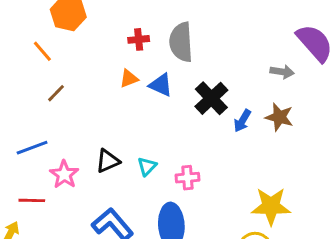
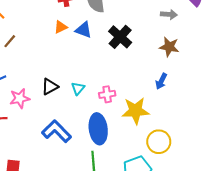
blue arrow: (242, 121) -> (161, 81), moved
pink star: (64, 174) -> (20, 98), turned 30
yellow star: (271, 206) -> (136, 111), moved

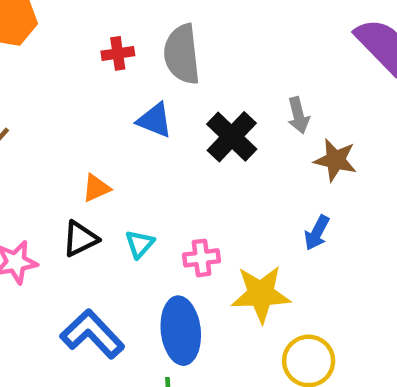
gray arrow: (169, 14) -> (298, 115), moved, turned 70
orange triangle: (61, 27) -> (96, 188), moved

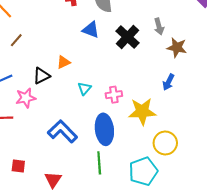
black triangle: (80, 239) -> (41, 76), moved

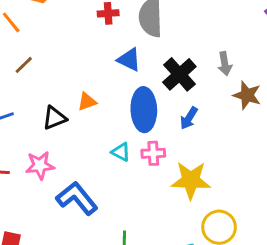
blue arrow: (168, 82) -> (189, 118), moved
cyan triangle: (84, 88) -> (121, 152), moved, turned -48
pink star: (26, 98) -> (40, 165), moved
blue ellipse: (104, 129) -> (144, 110), moved

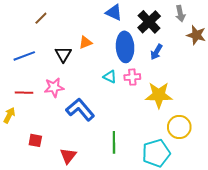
black triangle: (54, 118) -> (63, 54), turned -36

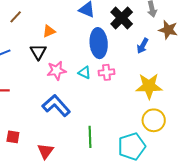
orange triangle: (85, 42) -> (49, 31), moved
blue arrow: (156, 52) -> (143, 46), moved
pink star: (54, 87) -> (57, 71), moved
yellow star: (159, 95) -> (149, 86), moved

